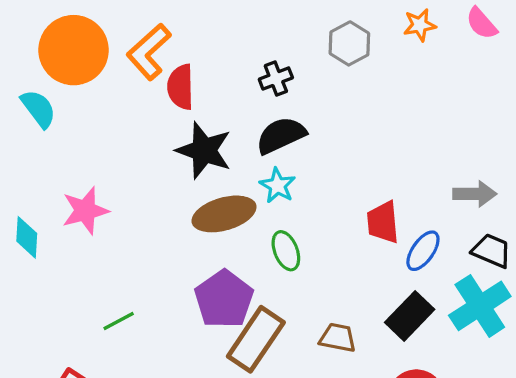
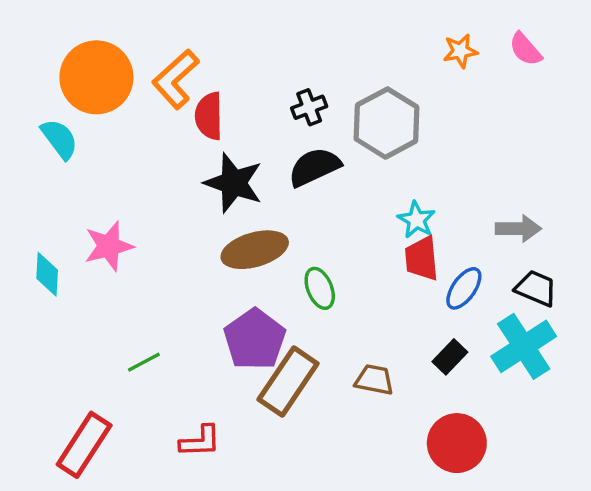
gray hexagon: (349, 43) -> (387, 123), moved, size x1.5
cyan star: (278, 186) -> (416, 220), moved
black rectangle: (410, 316) -> (450, 357), size x0.7

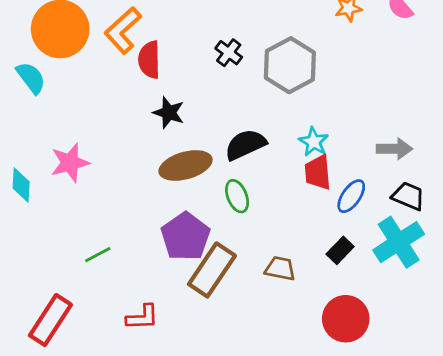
black cross: (309, 107) -> (229, 53), turned -32
black semicircle: (314, 167) -> (245, 145), moved
black star: (234, 183) -> (169, 113), size x0.7

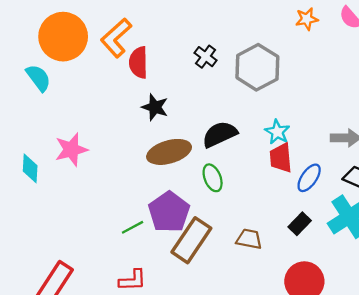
green line: (98, 255) -> (133, 227), moved

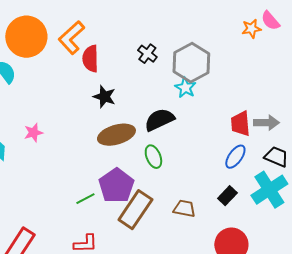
orange star: (307, 19) -> (251, 29), moved
cyan star: (277, 132) -> (185, 88), moved
pink star: (71, 150) -> (33, 133), size x0.7
red trapezoid: (281, 158) -> (240, 124), moved

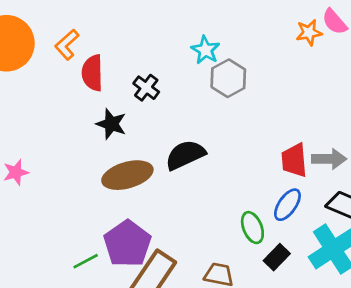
orange L-shape: (71, 38) -> (67, 45), size x0.7
black cross: (147, 54) -> (146, 88), moved
gray hexagon: (191, 63) -> (228, 78), size x0.7
cyan star: (185, 88) -> (205, 50), moved
green ellipse: (153, 157) -> (252, 228), moved

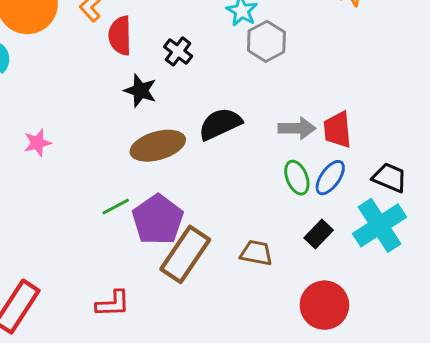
gray arrow: (329, 159) -> (297, 128), moved
green ellipse: (252, 228) -> (297, 178), moved
green line: (86, 261) -> (116, 207), moved

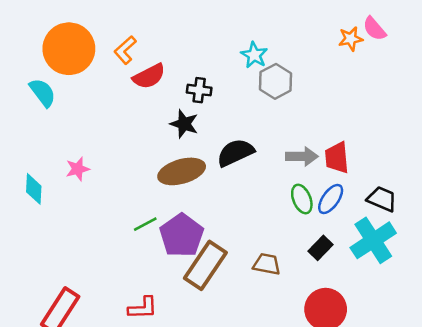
red semicircle: (120, 36) -> (149, 76), turned -116
black cross: (178, 51) -> (199, 90), turned -30
black star: (140, 91) -> (184, 124), moved

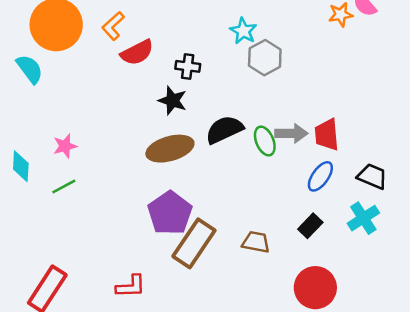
green ellipse: (302, 199) -> (265, 141), moved
green line: (145, 224) -> (64, 187), moved
cyan cross: (373, 240) -> (363, 218), size x0.7

